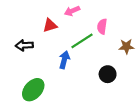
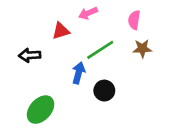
pink semicircle: (102, 26) -> (134, 20), moved
brown star: (126, 46) -> (142, 48), moved
black circle: (108, 74) -> (104, 91), moved

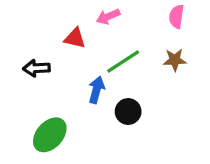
pink semicircle: (134, 20) -> (176, 17), moved
red triangle: (61, 31) -> (75, 38), turned 30

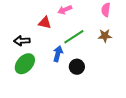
green ellipse: (50, 135) -> (25, 64), moved

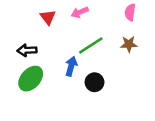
red triangle: (45, 23) -> (48, 17), moved, turned 40

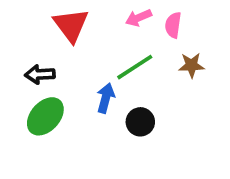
pink arrow: (80, 12) -> (138, 18), moved
pink semicircle: (130, 12) -> (173, 25), moved
red triangle: (48, 17) -> (71, 25), size x1.5

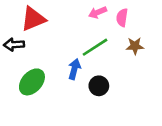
red triangle: (71, 25) -> (33, 19), moved, turned 44
black arrow: (40, 74) -> (14, 45), moved

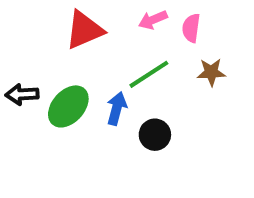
red triangle: (33, 19) -> (84, 30), moved
black arrow: (14, 45) -> (22, 94), moved
green ellipse: (32, 82) -> (68, 106), moved

